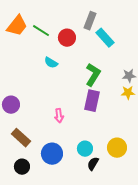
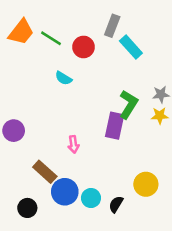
green L-shape: (93, 75) -> (128, 104), moved
brown rectangle: (21, 138) -> (45, 172), moved
cyan circle: (85, 149) -> (91, 198), moved

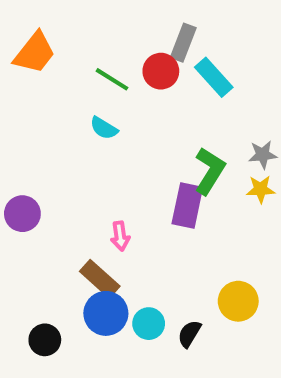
green line: (51, 38) -> (112, 79), moved
red circle: (83, 47) -> (161, 71), moved
brown rectangle: (45, 172) -> (100, 279), moved

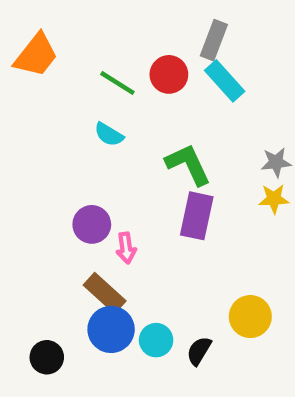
gray rectangle: (183, 43) -> (214, 40), moved
green L-shape: (210, 171) -> (188, 164), moved, turned -57
purple circle: (22, 214) -> (92, 224), moved

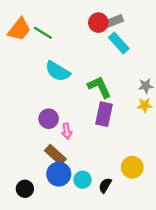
gray rectangle: (214, 40) -> (113, 21), turned 48
red circle: (169, 74) -> (98, 23), moved
green line: (117, 83) -> (43, 33), moved
cyan semicircle: (109, 134) -> (58, 71), size x1.6

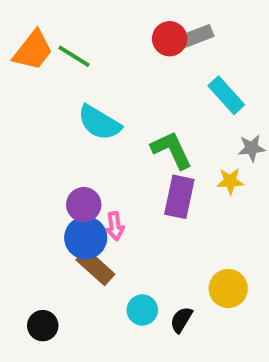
cyan rectangle: (119, 43) -> (226, 95), moved
yellow star: (145, 105) -> (230, 181), moved
blue circle: (59, 174) -> (86, 238), moved

